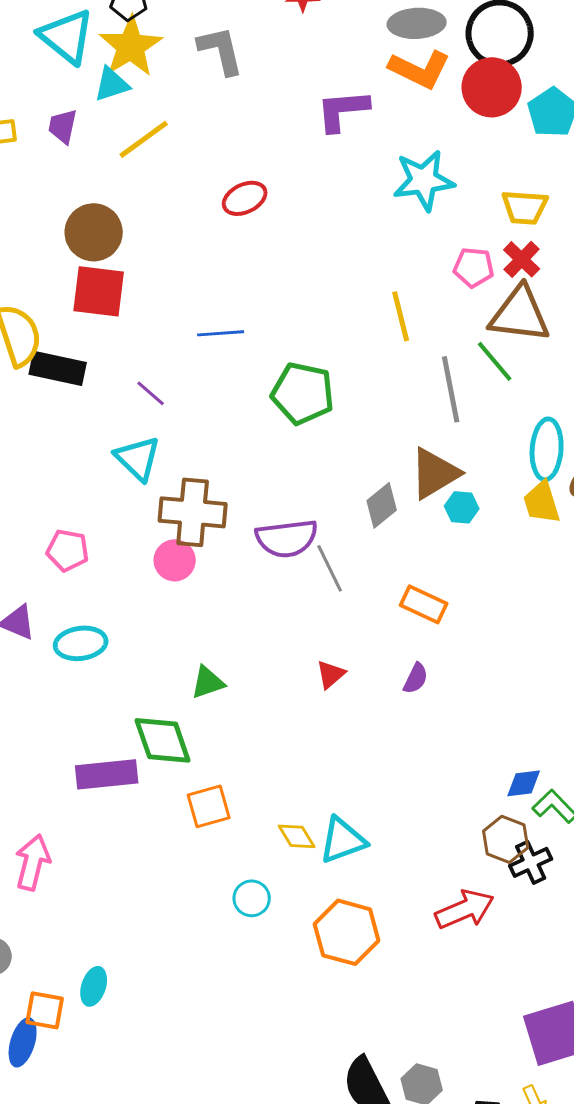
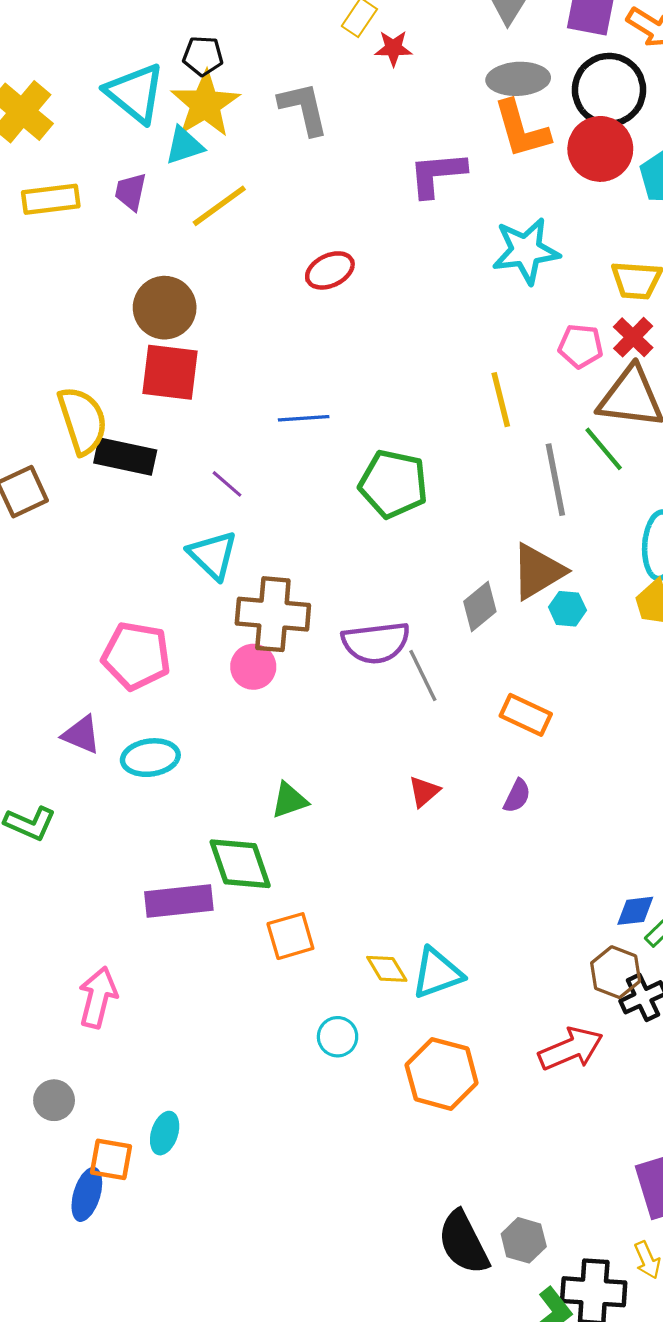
orange L-shape: (420, 69) -> (521, 129), turned 48
pink pentagon: (68, 550) -> (136, 656), size x1.5

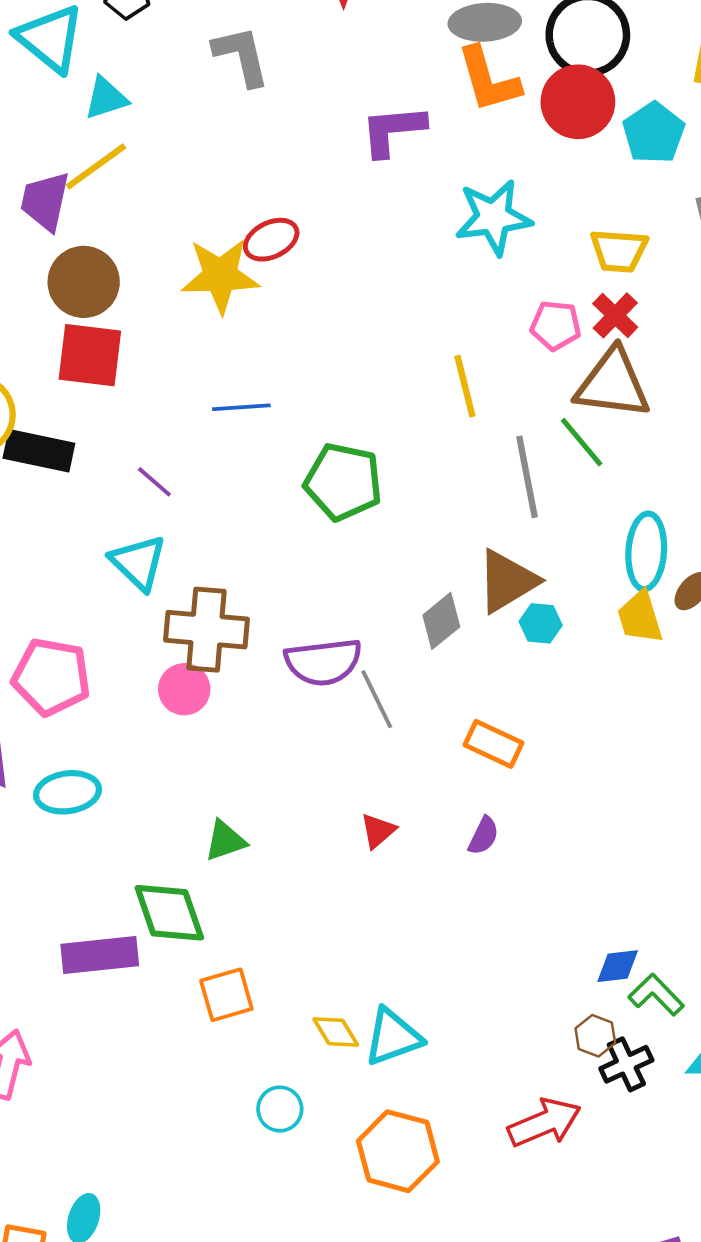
yellow star: (205, 104) -> (220, 276), moved, turned 30
purple trapezoid: (131, 192) -> (45, 201), moved, size x1.4
yellow line: (219, 206) -> (96, 166), moved
brown hexagon: (616, 972) -> (595, 1036), size x0.7

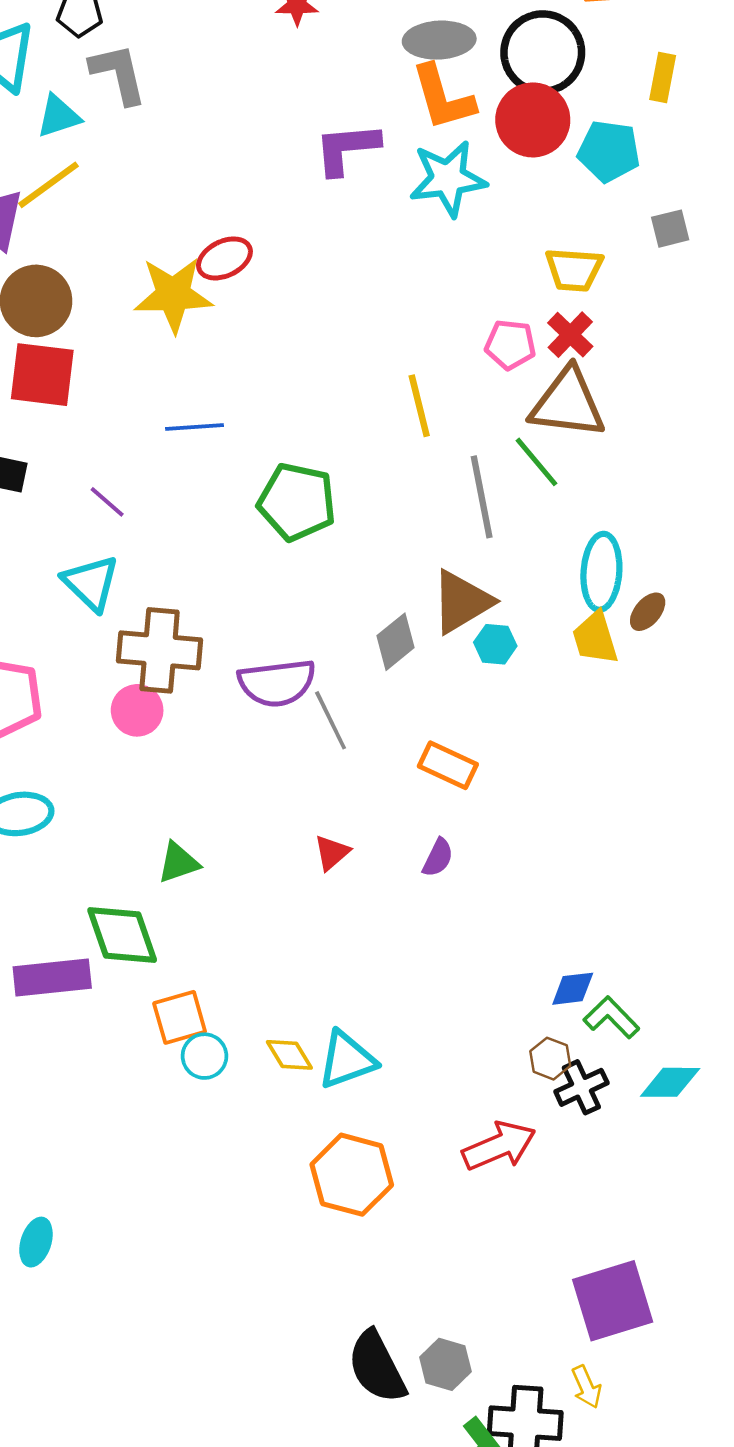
gray L-shape: (241, 56) -> (118, 74), moved
cyan pentagon: (654, 133) -> (609, 151), turned -30
cyan star: (493, 217) -> (448, 179), moved
cyan circle: (280, 1109) -> (204, 1056), moved

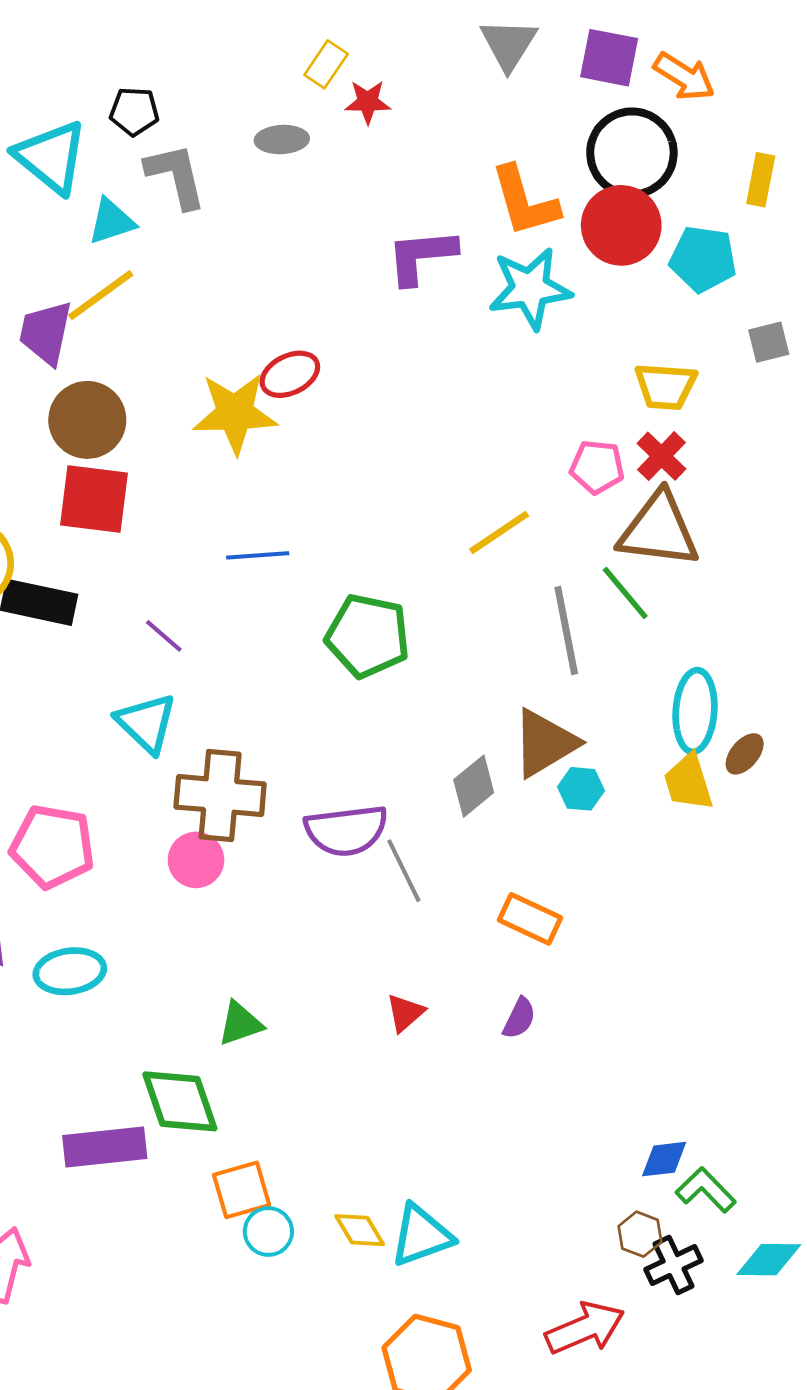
gray ellipse: (439, 40) -> (282, 140), moved, size x0.7
yellow line: (419, 406) -> (499, 533), turned 70

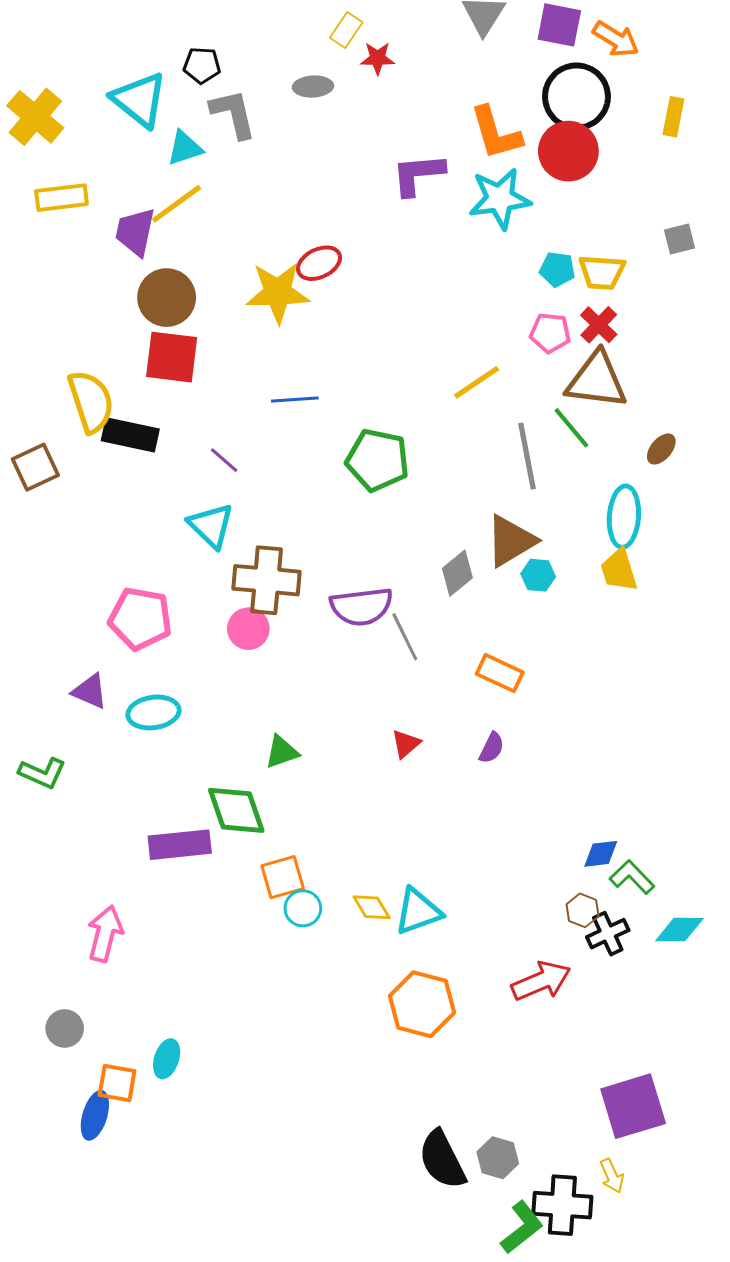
cyan pentagon: (703, 259) -> (557, 269), moved, size x0.7
brown ellipse: (745, 754) -> (661, 449), moved

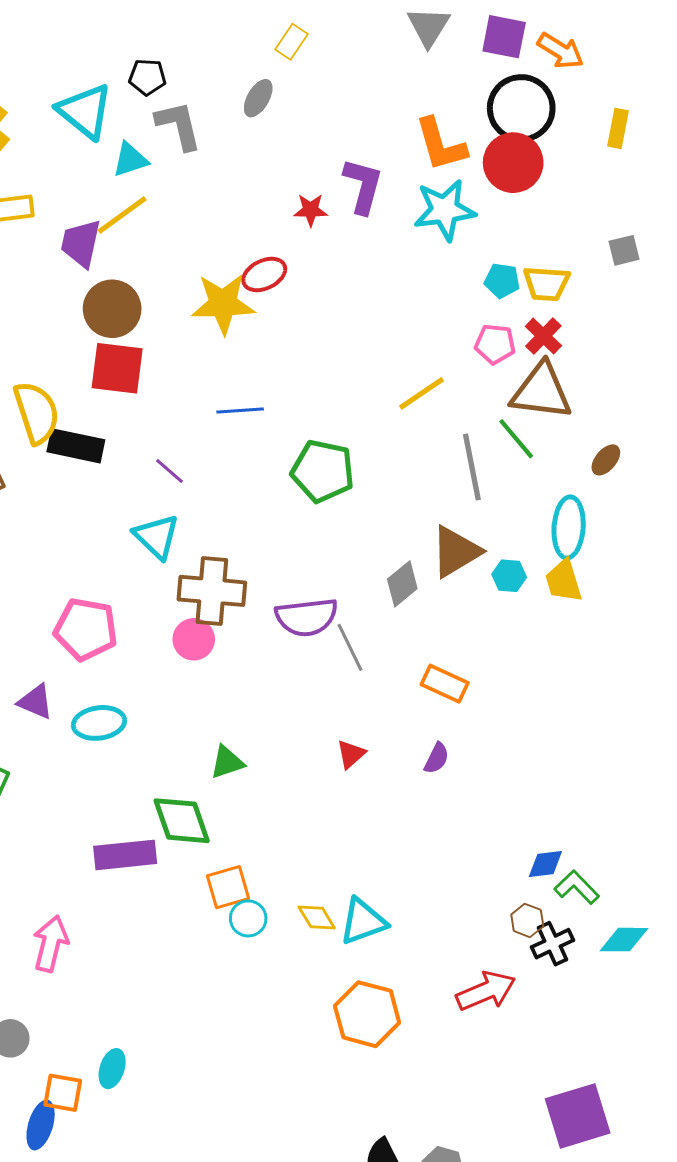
red star: (378, 58) -> (311, 210), moved
gray ellipse: (313, 87) -> (258, 98), turned -57
purple L-shape: (418, 174) -> (363, 186), turned 110
cyan hexagon: (538, 575) -> (509, 576), moved

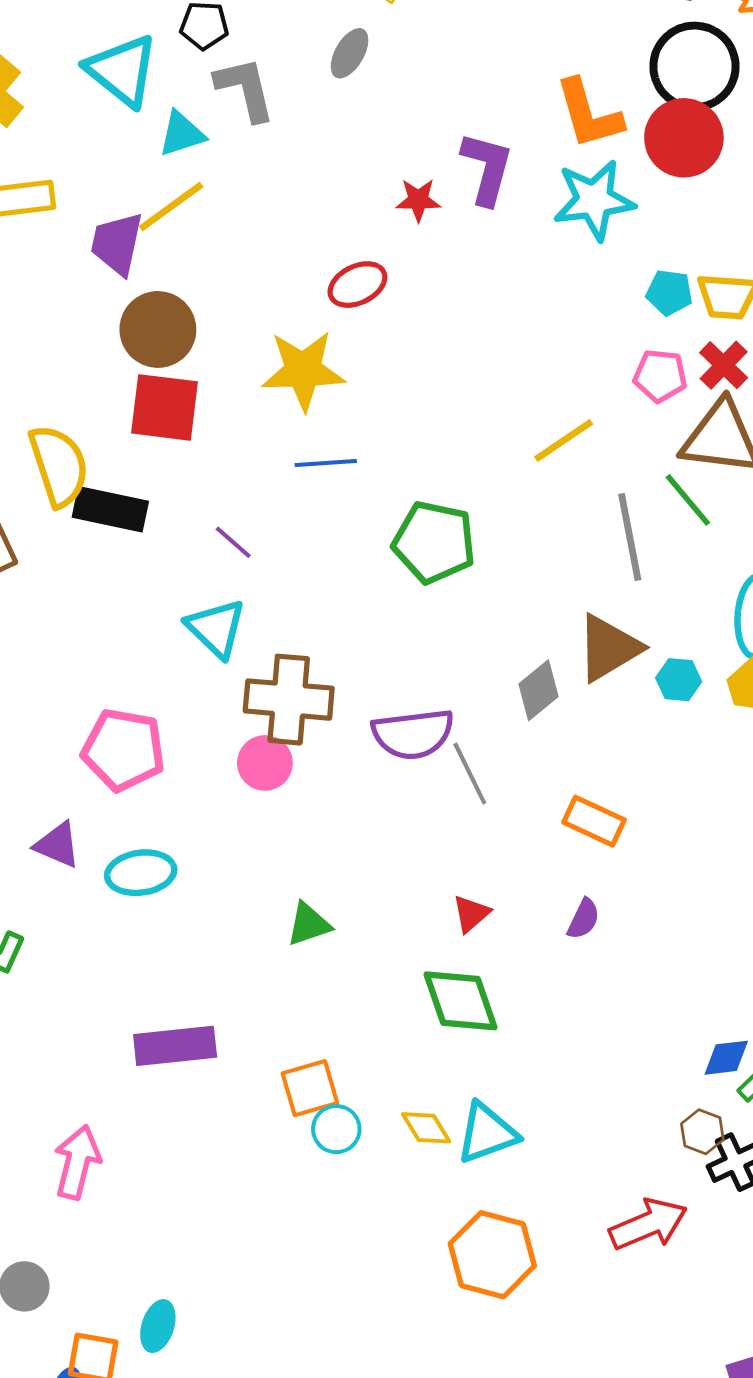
yellow star: (223, 304) -> (303, 370), moved
green diamond: (182, 821) -> (461, 1001), moved

